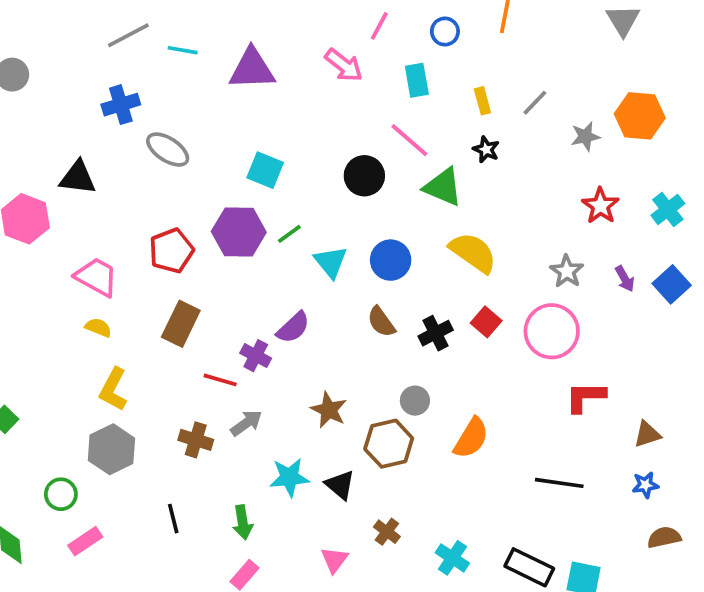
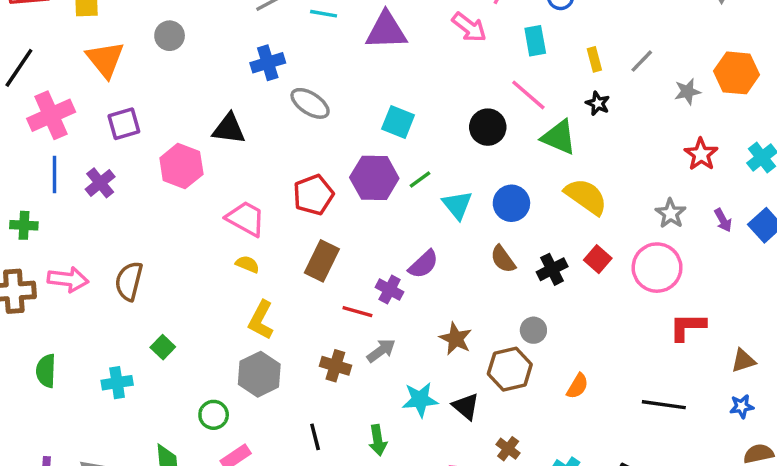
orange semicircle: (471, 438) -> (577, 386), moved, size x0.7

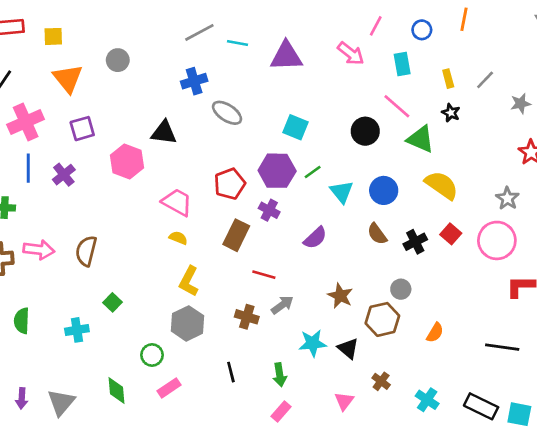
purple cross: (390, 290) -> (269, 210), moved

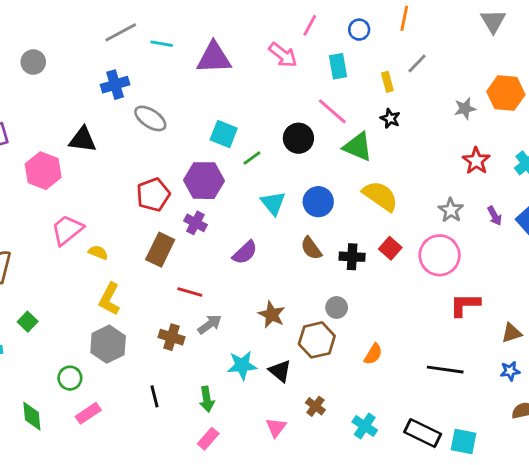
gray line: (485, 80) -> (417, 63), moved
green line: (313, 172) -> (252, 158), moved
pink trapezoid: (177, 202) -> (67, 230), moved, turned -68
black cross: (415, 242) -> (352, 257), turned 30

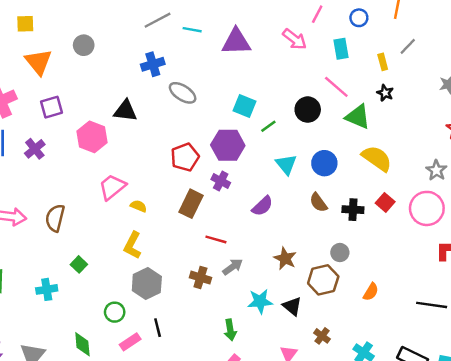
yellow L-shape: (109, 299) -> (133, 245), moved
black line: (155, 396) -> (158, 328), moved

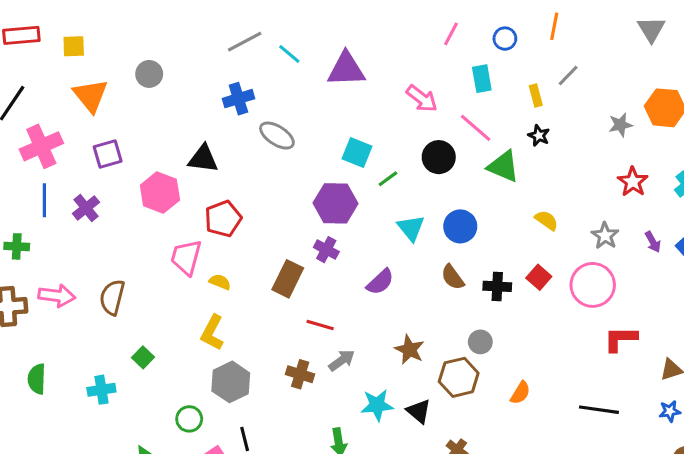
cyan line: (192, 30) -> (289, 54), turned 30
pink arrow: (295, 39) -> (422, 99), moved
red pentagon: (185, 157) -> (223, 219), moved
yellow semicircle: (377, 158) -> (547, 220), moved, size x0.6
pink trapezoid: (112, 187) -> (186, 257), turned -36

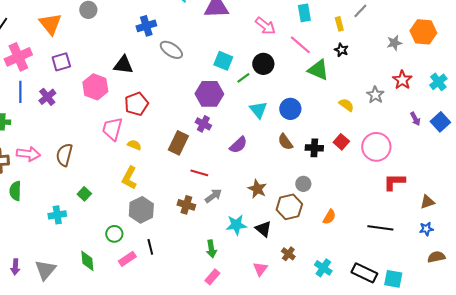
black circle: (439, 157) -> (263, 64), moved
gray star: (605, 236) -> (375, 95), moved
green semicircle: (37, 379) -> (15, 191), moved

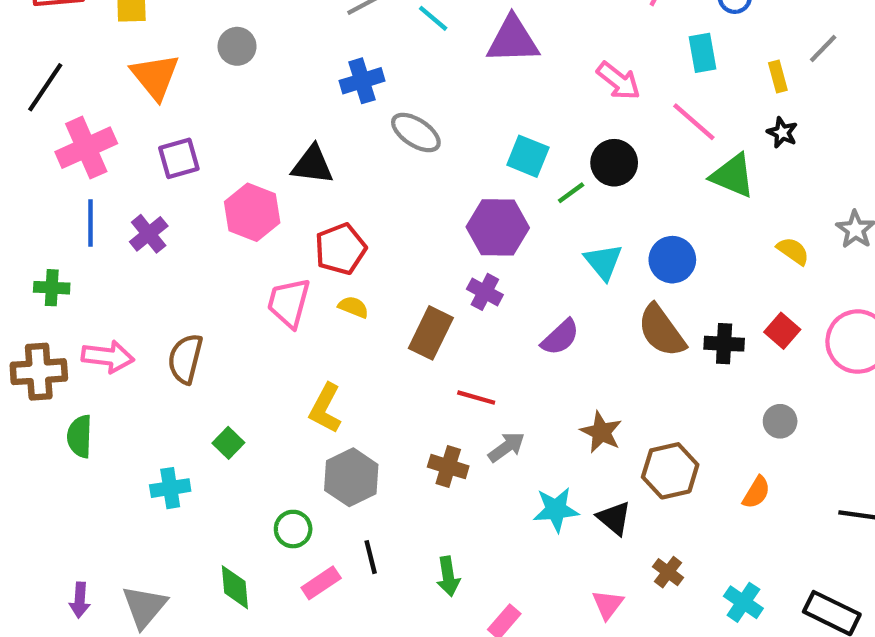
brown semicircle: (285, 142) -> (662, 331), size x1.5
yellow semicircle: (134, 145) -> (353, 307), moved
gray circle: (303, 184) -> (780, 421), moved
green arrow: (211, 249) -> (448, 576), moved

